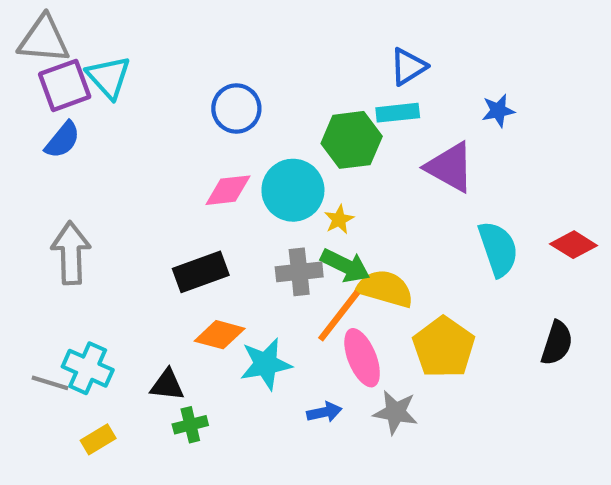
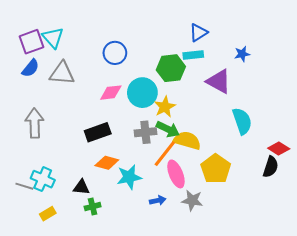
gray triangle: (44, 39) -> (62, 73), moved
yellow star: (339, 220) -> (165, 107), size x1.5
red diamond: (574, 245) -> (279, 149), moved

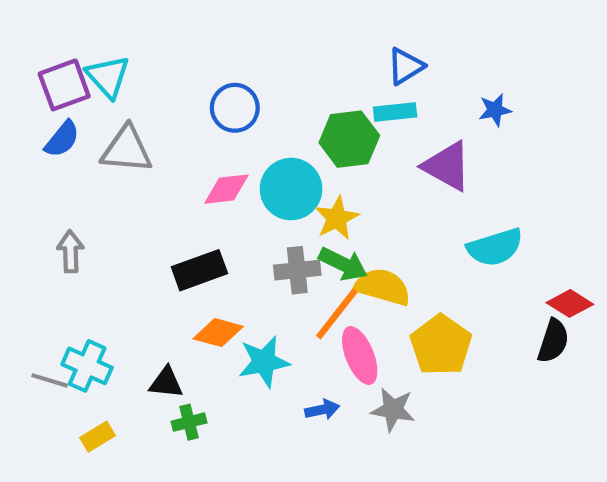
cyan semicircle: (242, 121) -> (495, 247), turned 92
gray arrow: (35, 123) -> (70, 251), size x0.7

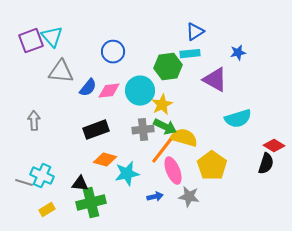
blue semicircle: (62, 139) -> (88, 88), moved
green cross: (189, 422) -> (91, 203), size x1.8

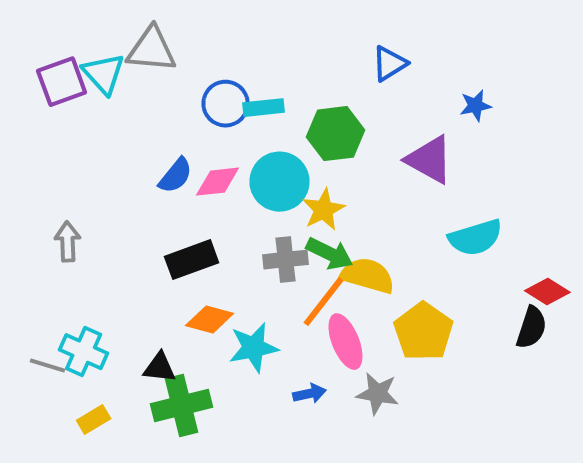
cyan rectangle: (190, 54) -> (264, 108), moved
gray triangle: (61, 72) -> (152, 50), moved

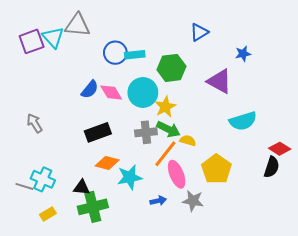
pink diamond: (218, 182) -> (111, 92), turned 65
gray arrow: (68, 242) -> (35, 123), turned -30
yellow semicircle: (367, 276) -> (188, 140), size x0.6

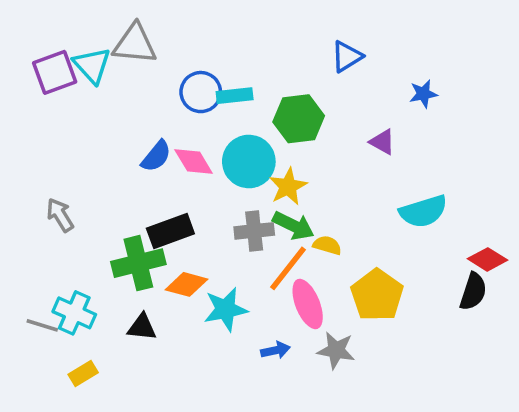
purple triangle: (219, 81) -> (382, 142), size x0.6
green cross: (93, 207) -> (138, 263), moved

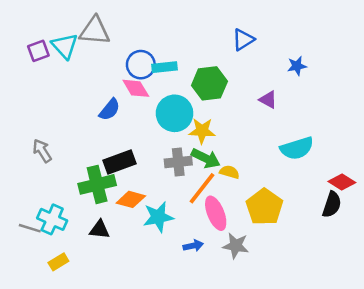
purple square: (55, 72) -> (38, 51), size x0.7
pink diamond: (194, 162) -> (136, 88), moved
yellow star: (288, 186) -> (202, 131), turned 30

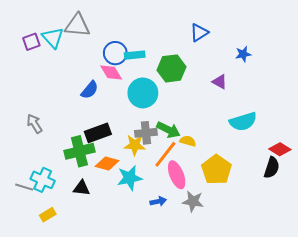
yellow star: (202, 131) -> (135, 145), moved

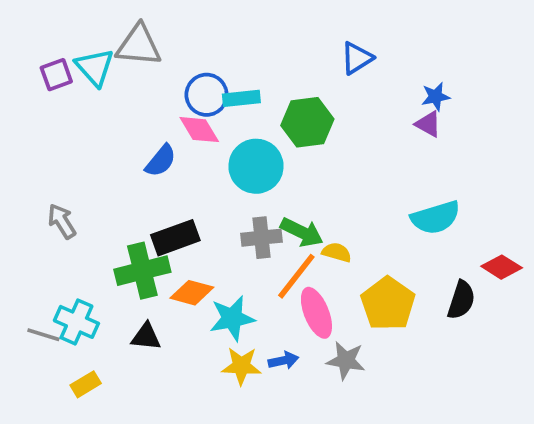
purple triangle: (220, 82) -> (428, 124), moved
yellow star: (135, 145) -> (241, 366), moved
black semicircle: (272, 168) -> (461, 300), moved

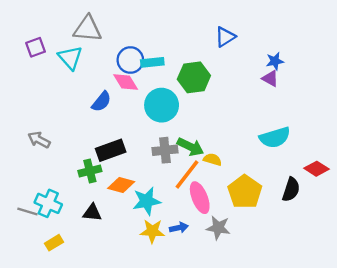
cyan triangle: (95, 67) -> (70, 58), moved
gray arrow: (62, 221) -> (39, 140), turned -30
green cross: (142, 271) -> (90, 171), size x0.7

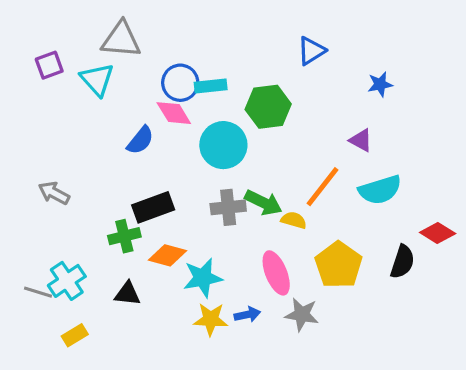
purple triangle: (270, 79) -> (361, 140), moved
orange line: (187, 174) -> (323, 187), moved
cyan cross: (48, 203) -> (67, 281), turned 32

